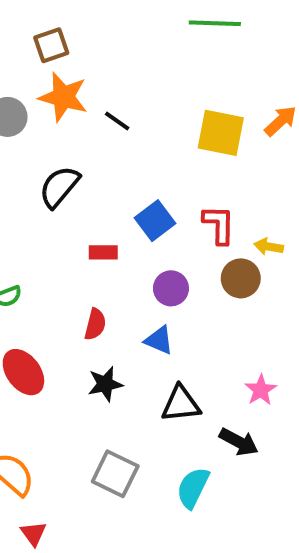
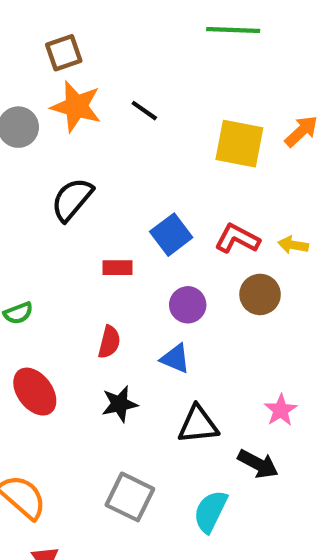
black line: (117, 121) -> (144, 111), moved
red L-shape: (219, 225) -> (237, 239), turned -63
yellow arrow: (269, 246) -> (293, 245), moved

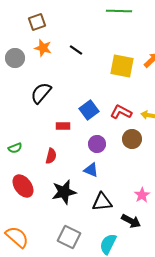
orange star: (76, 106) -> (43, 48), size x0.7
red semicircle: (109, 342) -> (51, 156), moved
black star: (120, 404) -> (64, 192), size x1.4

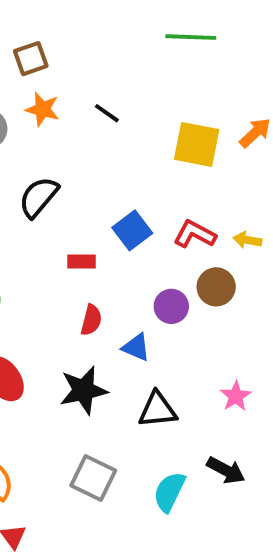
purple circle: (97, 144) -> (171, 306), moved
red semicircle: (51, 156) -> (91, 320), moved
black arrow: (131, 221) -> (226, 470), moved

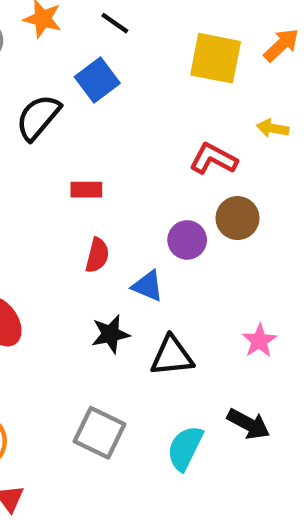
blue square: (132, 230) -> (97, 80), moved
yellow arrow: (247, 240) -> (273, 128), moved
black star: (83, 390) -> (110, 334), moved, size x0.7

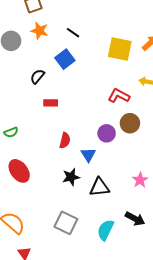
black semicircle: (38, 117) -> (37, 76), size x0.7
red rectangle: (86, 190) -> (51, 103), moved
blue triangle: (148, 286) -> (88, 155), turned 35

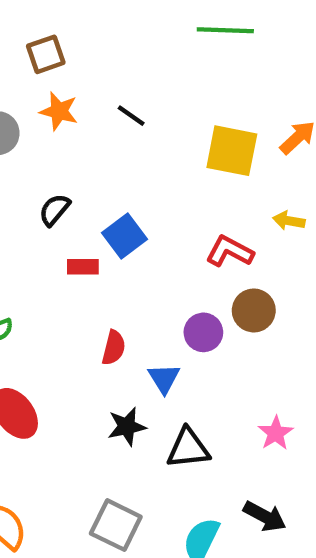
blue square: (65, 59) -> (125, 236), moved

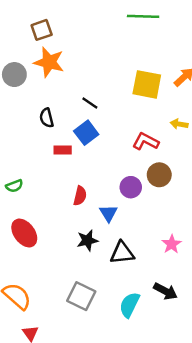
orange star: (59, 111) -> (49, 62), size x1.4
black line: (131, 116) -> (90, 103), moved
black semicircle: (55, 210) -> (47, 118), turned -54

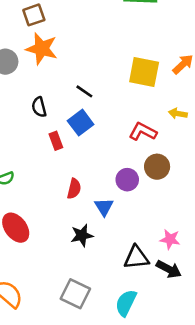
red rectangle: (63, 150) -> (56, 141), turned 70
pink star: (172, 244) -> (170, 239), turned -30
black triangle: (122, 253) -> (136, 257), moved
black arrow: (165, 291) -> (169, 269), moved

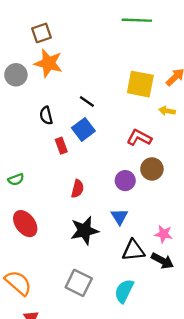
yellow arrow: (178, 113) -> (167, 111), moved
blue triangle: (104, 207) -> (119, 217), moved
black star: (82, 235) -> (85, 231), size x1.4

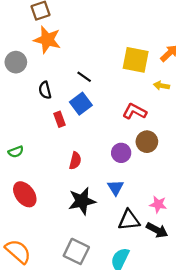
gray circle: (16, 75) -> (16, 62), moved

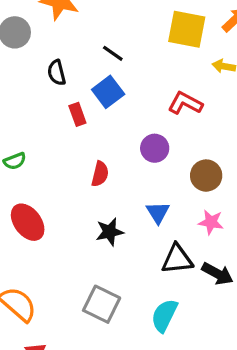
brown circle: (147, 142) -> (206, 176), moved
purple circle: (121, 153) -> (155, 148), moved
black star: (82, 201) -> (110, 232), size x0.7
pink star: (158, 204) -> (211, 222), moved

